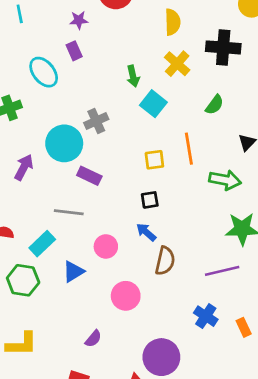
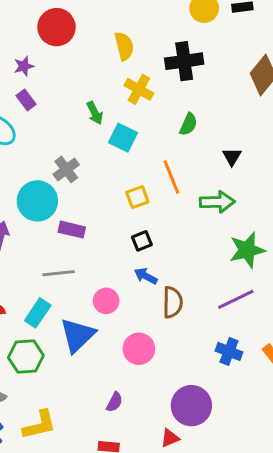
blue triangle: (73, 272) -> (78, 335), size x1.5

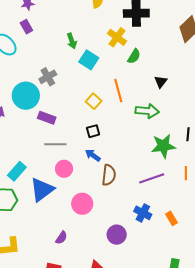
yellow cross: (139, 89) -> (117, 37), moved
yellow square: (137, 197) -> (94, 101), turned -35
gray line: (59, 273) -> (55, 144), moved
purple circle: (191, 406) -> (117, 235), moved, size x0.7

